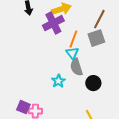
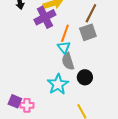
cyan star: (58, 81) -> (58, 84), moved, size x1.5

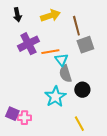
brown line: (91, 13) -> (76, 26), moved, turned -42
purple cross: (45, 17) -> (28, 44), moved
orange line: (65, 33) -> (50, 52), moved, turned 60

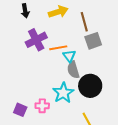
black circle: (82, 90) -> (90, 86), size x1.5
pink cross: (24, 118) -> (42, 106), moved

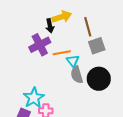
black arrow: (25, 11) -> (50, 26), moved
black circle: (90, 86) -> (99, 79), moved
cyan star: (63, 93) -> (34, 98), moved

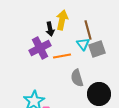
yellow arrow: (62, 17) -> (62, 20), turned -60
cyan triangle: (73, 61) -> (83, 44), moved
black circle: (99, 79) -> (99, 94), moved

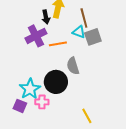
cyan triangle: (83, 44) -> (79, 32), turned -32
black circle: (99, 94) -> (56, 82), moved

